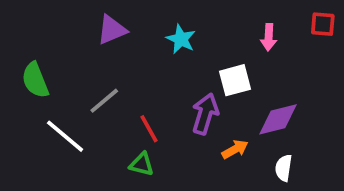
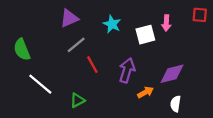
white square: (235, 80) -> (145, 35), moved
gray line: (104, 101) -> (76, 45), moved
red line: (149, 129) -> (92, 65), moved
green triangle: (142, 164) -> (77, 100), moved, turned -42

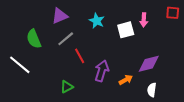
green semicircle: (22, 50) -> (34, 39), moved
purple arrow: (127, 70) -> (102, 71), moved
white line: (40, 84) -> (20, 65), moved

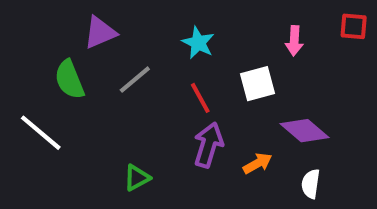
purple triangle: (60, 16) -> (100, 33), moved
white square: (126, 30) -> (257, 84), moved
red line: (80, 56) -> (200, 98), moved
purple diamond: (149, 64) -> (305, 131), turned 55

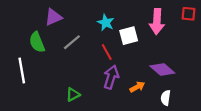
pink arrow: (294, 41) -> (157, 21), size x1.6
white square: (257, 84) -> (129, 36), moved
white line: (41, 133) -> (22, 71), turned 40

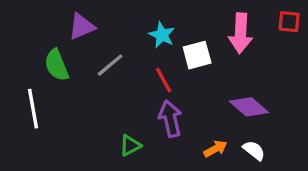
purple arrow: (111, 77) -> (170, 119), turned -30
orange arrow: (137, 87) -> (215, 149), moved
green triangle: (73, 95) -> (130, 145), moved
white semicircle: (166, 98) -> (254, 150), turned 120

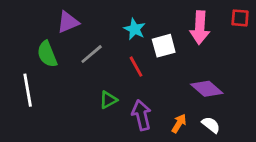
purple arrow: (170, 119) -> (142, 115), moved
green triangle: (130, 145) -> (108, 100), moved
orange arrow: (215, 149) -> (179, 123), turned -30

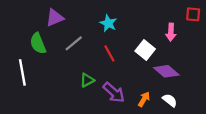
pink arrow: (200, 28) -> (171, 32), moved, size x0.7
white square: (164, 46) -> (145, 50), moved, turned -36
purple arrow: (142, 115) -> (114, 92), turned 145

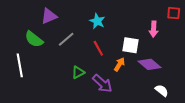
green semicircle: (38, 43) -> (34, 39), turned -30
white square: (145, 50) -> (130, 45), turned -30
orange arrow: (144, 99) -> (119, 64), moved
white semicircle: (170, 100) -> (162, 91), moved

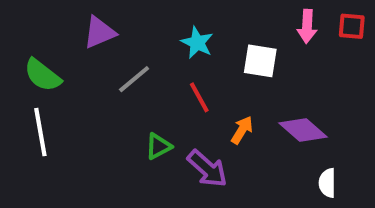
pink arrow: (154, 29) -> (307, 26), moved
green semicircle: (34, 39) -> (43, 75), moved
white square: (130, 45) -> (260, 61), moved
white semicircle: (162, 91) -> (327, 183), turned -128

